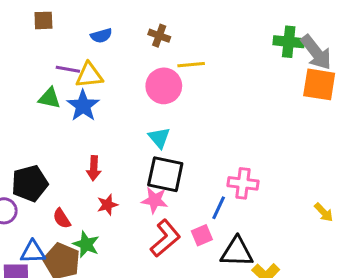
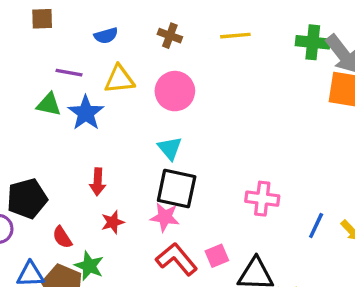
yellow line: (191, 65) -> (235, 36), moved
yellow triangle: (89, 75) -> (119, 79), moved
blue line: (219, 208) -> (316, 226), moved
red L-shape: (165, 238) -> (177, 259), turned -90

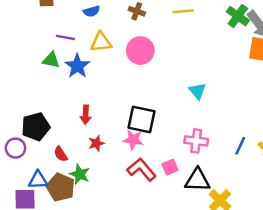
green cross: (313, 42) -> (238, 16), turned 30
cyan triangle: (170, 148) -> (197, 91), moved
pink cross: (262, 199) -> (196, 141), moved

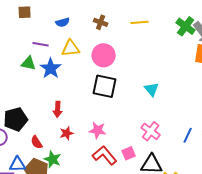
black square: (142, 120) -> (105, 86), moved
pink cross: (196, 141) -> (151, 131), turned 30

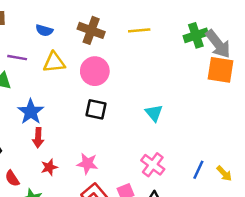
blue semicircle: (63, 22) -> (44, 30), turned 32
brown cross: (101, 22) -> (91, 30), size x1.5
green cross: (186, 26) -> (196, 35), turned 36
blue star: (51, 68) -> (31, 112), moved
black square: (105, 86) -> (96, 109), size x0.7

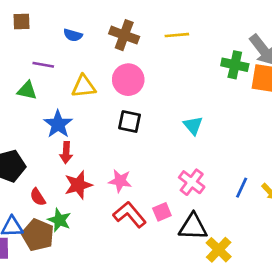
green cross: (196, 35) -> (235, 65), moved, turned 30
yellow triangle: (54, 62) -> (84, 86), moved
red star: (49, 167) -> (78, 185), size x1.5

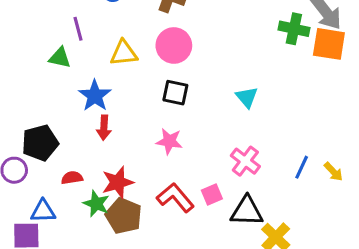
purple line: (43, 65) -> (78, 29), turned 65
pink star: (120, 181) -> (169, 141), moved
red star: (78, 185) -> (118, 182), moved
red semicircle: (38, 197) -> (72, 178), turned 114
brown pentagon: (38, 235) -> (124, 216), moved

